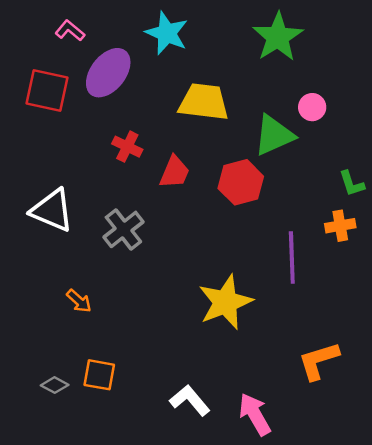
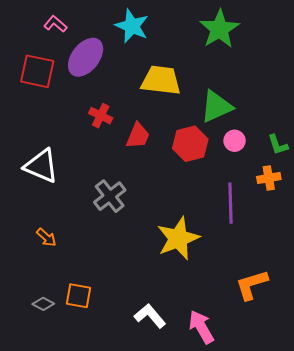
pink circle: (312, 107) -> (235, 141), moved
gray cross: (123, 229) -> (110, 196), moved
orange arrow: (79, 301) -> (46, 237), moved

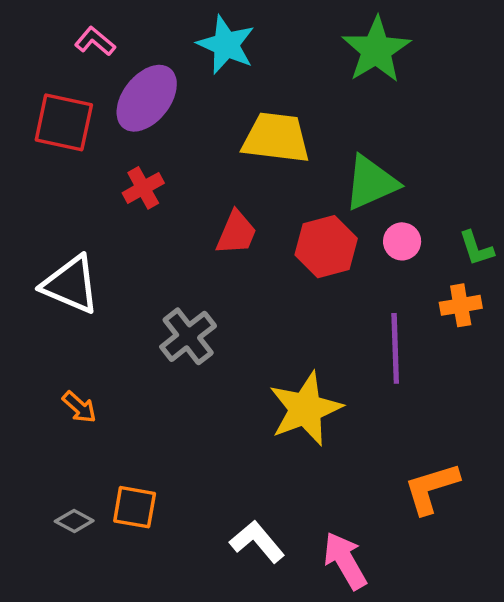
red cross: (101, 116) -> (143, 188), moved, turned 35

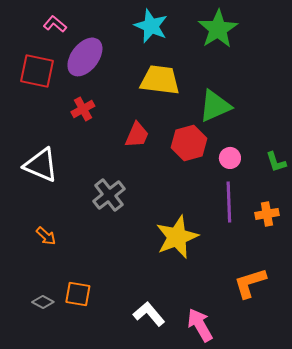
cyan star: (226, 45) -> (151, 26), moved
pink circle: (402, 241) -> (230, 158), moved
green L-shape: (476, 248) -> (276, 162), moved
orange cross: (461, 305) -> (267, 214), moved

